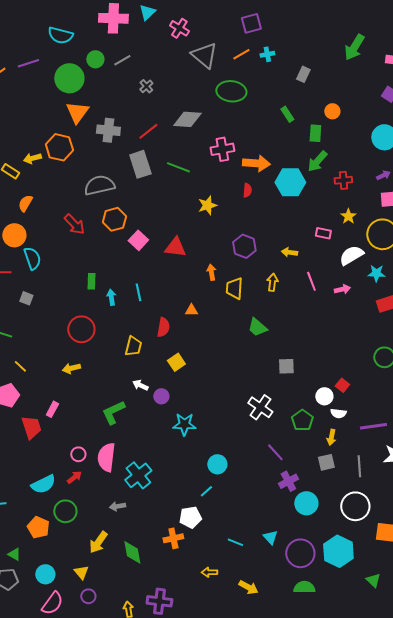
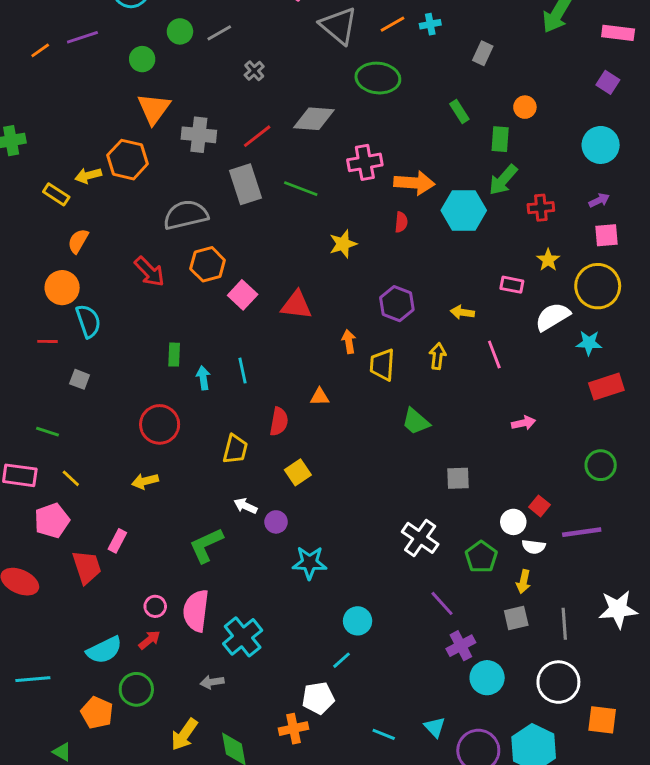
green circle: (69, 78) -> (142, 59), size x0.6
pink arrow: (342, 289) -> (523, 423), moved
purple line: (373, 426) -> (582, 532), moved

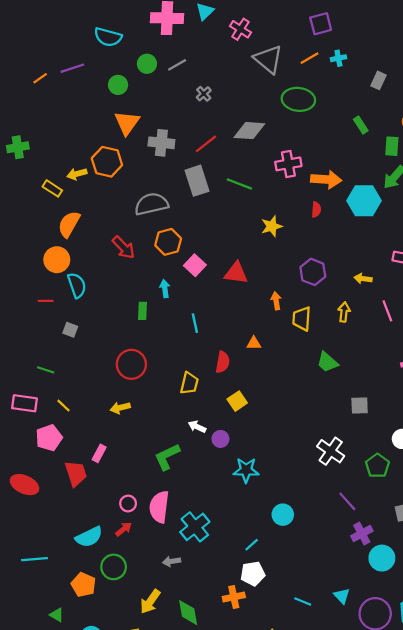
orange semicircle: (78, 241) -> (69, 224), size x1.4
cyan arrow: (203, 378) -> (165, 289), moved
cyan line: (342, 660) -> (252, 545), moved

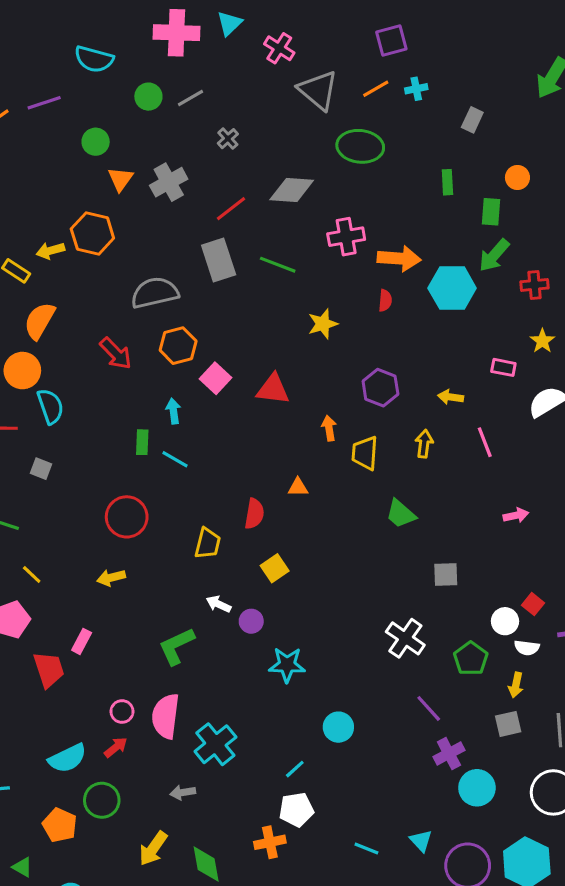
green circle: (118, 85) -> (96, 142), moved
orange triangle: (127, 123) -> (120, 179), size x0.7
green rectangle: (361, 125) -> (447, 182), turned 30
gray cross: (161, 143) -> (169, 182), moved, turned -35
cyan line: (195, 323) -> (175, 459), moved, turned -48

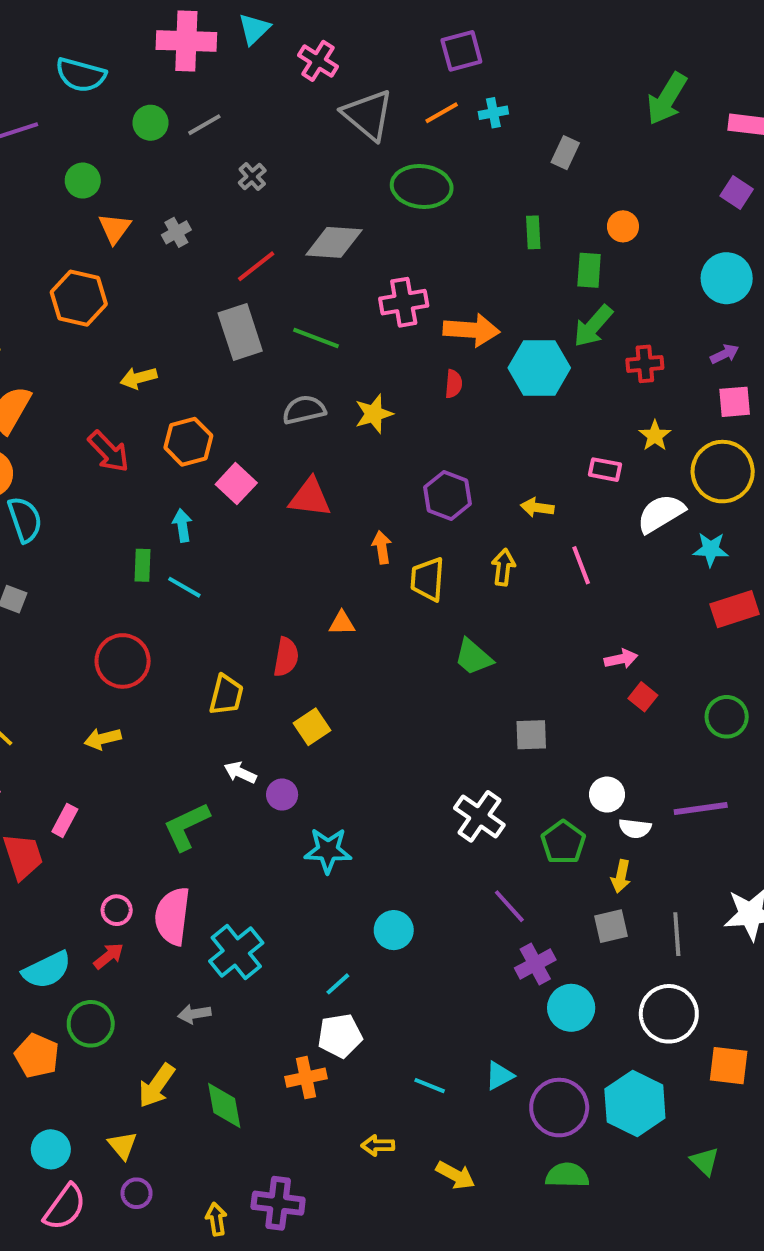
gray cross: (169, 182) -> (176, 232), size x0.6
yellow arrow: (50, 251) -> (139, 378), moved
gray semicircle: (155, 293) -> (304, 410), moved, size x0.7
red square: (533, 604) -> (643, 697), moved
cyan triangle: (421, 841) -> (499, 1076), turned 45

